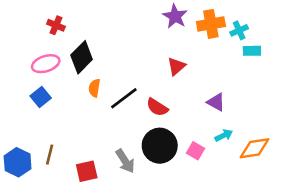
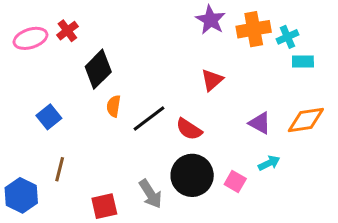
red cross: (56, 25) -> (67, 31), turned 30
pink ellipse: (46, 64) -> (30, 38), moved
orange diamond: (254, 148) -> (306, 120), moved
brown line: (50, 155) -> (60, 169), moved

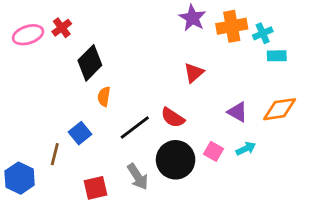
blue square: (49, 117) -> (80, 133), moved
black line: (149, 118) -> (135, 127), moved
pink square: (235, 182) -> (214, 151), moved

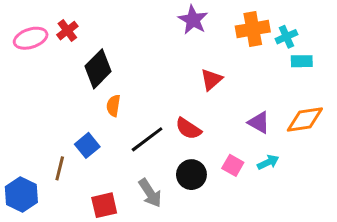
purple star: (192, 18) -> (193, 20), moved
black circle: (176, 160) -> (191, 175), size x0.7

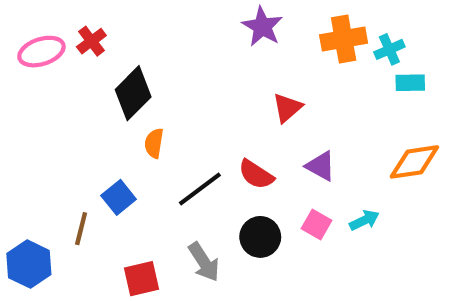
purple triangle: (259, 122) -> (321, 166), moved

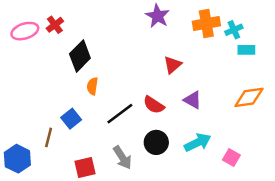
cyan arrow: (364, 220) -> (198, 142), moved, size x1.5
pink square: (316, 224) -> (231, 157), moved

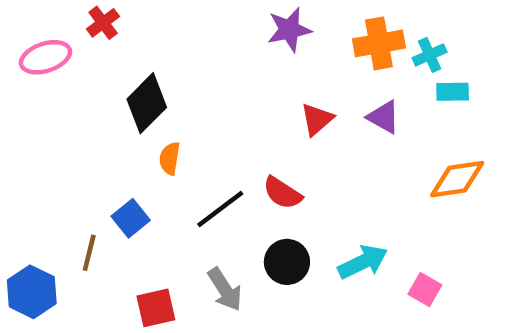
purple star: (158, 16) -> (289, 30), turned 30
red cross: (55, 25) -> (103, 23), moved
purple triangle: (193, 100) -> (384, 117), moved

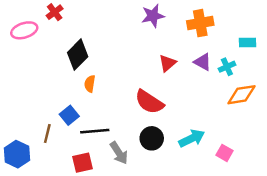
cyan cross: (430, 55) -> (227, 67), moved
cyan rectangle: (453, 92) -> (248, 42), moved
red semicircle: (282, 193) -> (149, 102), size x1.4
black line: (220, 209) -> (95, 131), moved, turned 32

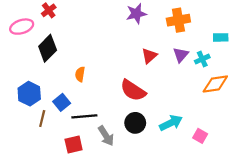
black diamond: (78, 55) -> (48, 48), moved
purple triangle: (203, 62) -> (181, 55), turned 42
blue hexagon: (17, 154) -> (29, 94), moved

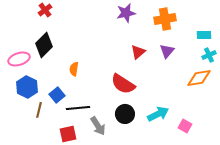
pink ellipse: (22, 27) -> (19, 59), moved
cyan cross: (202, 59) -> (209, 55), moved

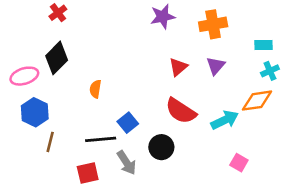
red semicircle: (123, 84) -> (181, 111), moved
blue square: (57, 95) -> (128, 123), moved
cyan arrow: (158, 114) -> (225, 120), moved

